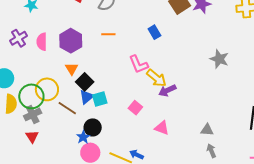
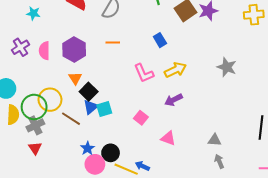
yellow arrow: (156, 78) -> (175, 70), moved, turned -65
black circle: (93, 127) -> (111, 153), moved

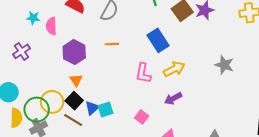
blue rectangle: (160, 40) -> (158, 40), size x1.6
pink semicircle: (44, 51) -> (51, 26), moved
pink L-shape: (144, 73) -> (143, 73), turned 35
black square: (89, 92) -> (74, 101), moved

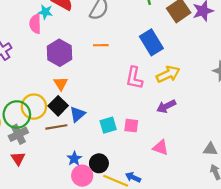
cyan star: (33, 18) -> (45, 12), moved
cyan square: (105, 110) -> (108, 125), moved
pink square: (142, 117) -> (131, 126), turned -32
brown line: (73, 120) -> (56, 127), turned -42

